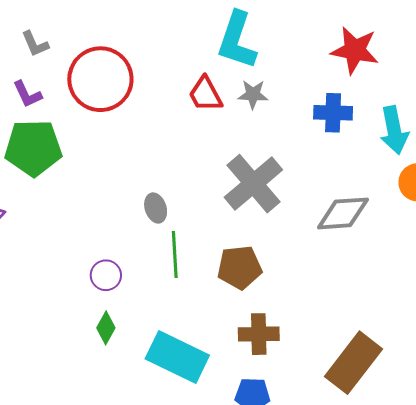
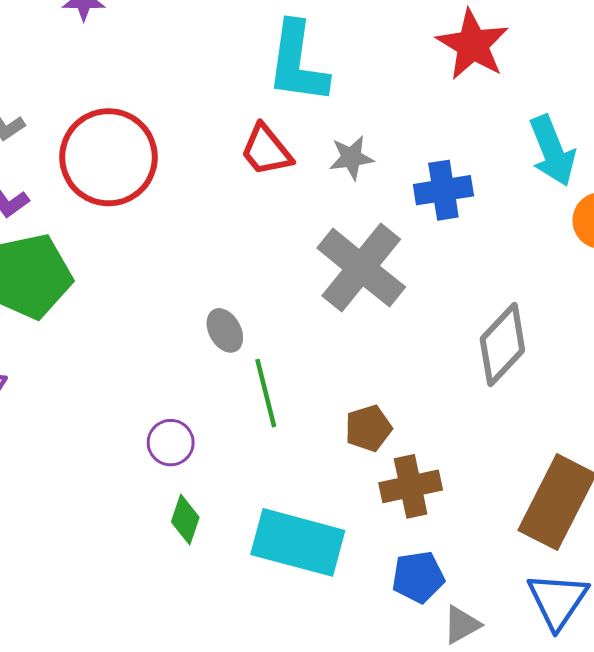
red star: (355, 50) -> (473, 45), turned 30
gray star: (253, 94) -> (351, 158), moved
blue cross: (333, 113) -> (443, 190), moved
gray diamond: (343, 213) -> (502, 345), moved, turned -32
brown pentagon: (240, 267) -> (368, 428), moved, size x0.7

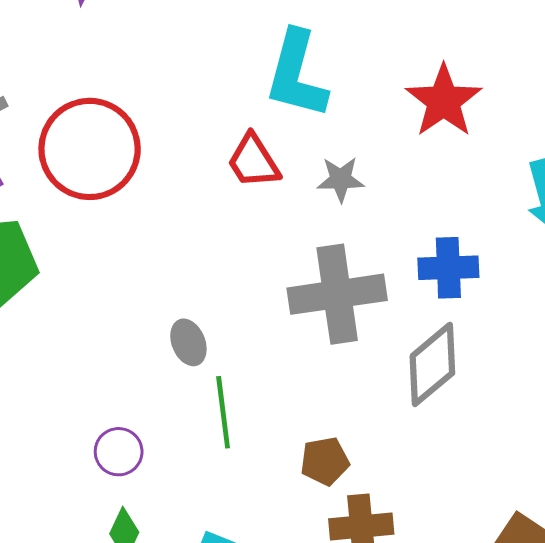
red star: (473, 45) -> (444, 101), moved
blue cross: (443, 190) -> (448, 268), moved
gray cross: (361, 268) -> (337, 294), turned 36
gray diamond: (502, 345) -> (432, 364), moved

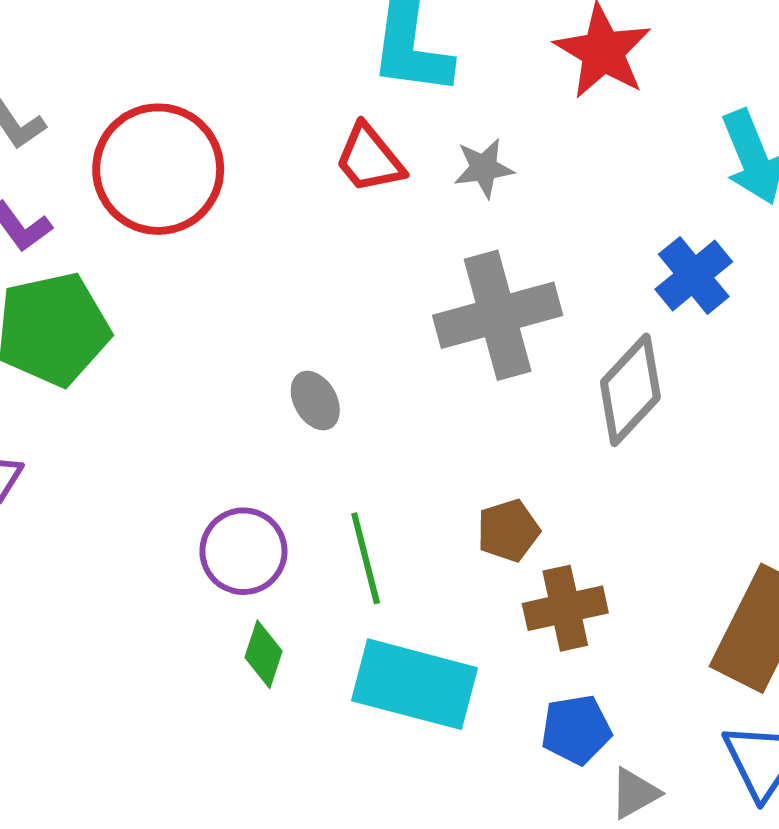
blue cross: (448, 268) -> (694, 275), moved, turned -30
green line: (223, 412) -> (366, 558), moved
purple circle: (119, 452) -> (243, 551), size x1.4

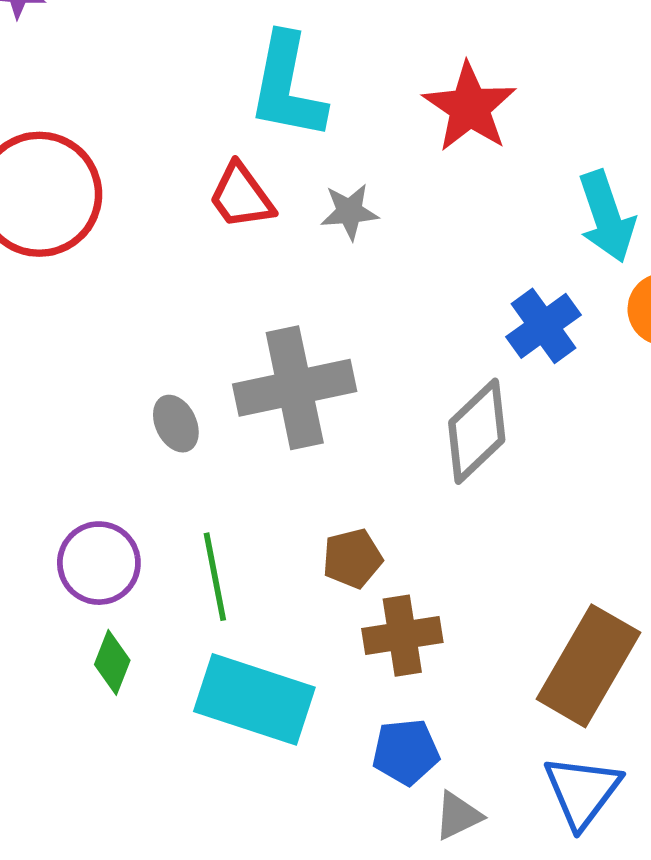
gray cross: (498, 315) -> (295, 388), moved

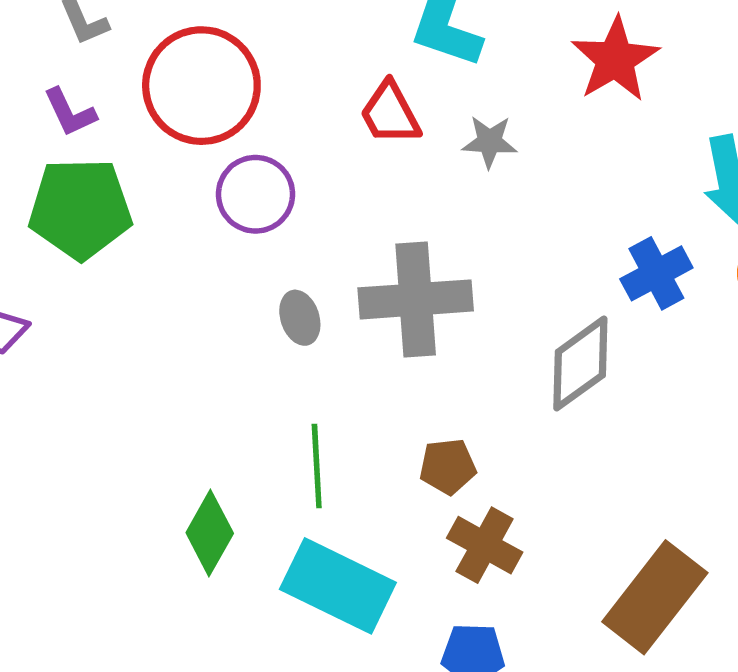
purple circle: (99, 563) -> (255, 194), moved
brown cross: (402, 636) -> (485, 545), turned 30
green diamond: (112, 662) -> (210, 533), size x1.4

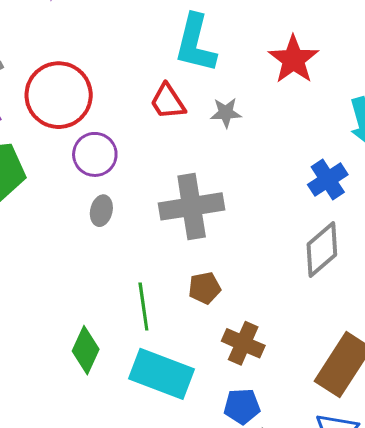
gray ellipse: (300, 318) -> (101, 211), moved, turned 36
gray diamond: (580, 363) -> (322, 249), moved
brown pentagon: (448, 467) -> (205, 288), moved

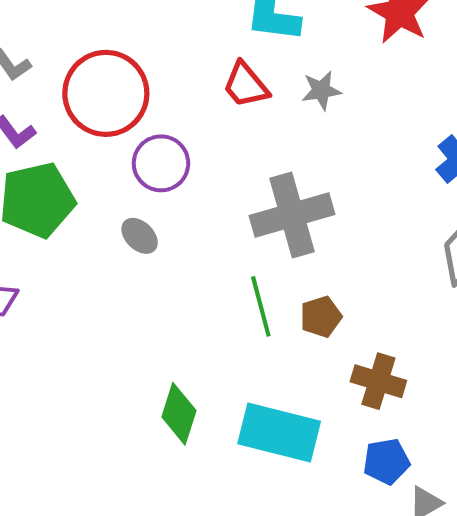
gray ellipse: (101, 211) -> (140, 236), moved, turned -52
green line: (143, 307) -> (261, 306), moved

